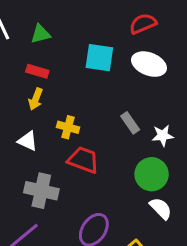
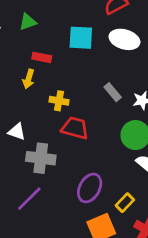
red rectangle: (37, 71) -> (42, 57), moved
white triangle: (28, 141) -> (17, 132), moved

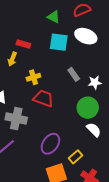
green triangle: (28, 22) -> (54, 17), moved, turned 40
cyan square: (81, 38) -> (59, 42), moved
yellow cross: (59, 101) -> (33, 77), turned -32

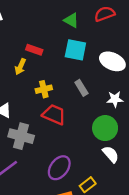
white ellipse: (86, 36) -> (112, 61), moved
gray rectangle: (74, 74) -> (81, 88), moved

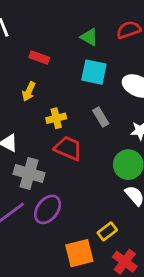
red rectangle: (34, 50) -> (39, 57), moved
purple ellipse: (59, 168) -> (48, 209), moved

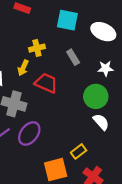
yellow arrow: (29, 91) -> (23, 68), moved
yellow cross: (56, 118) -> (37, 48), moved

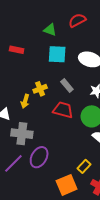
yellow cross: (37, 48) -> (40, 89), moved
red trapezoid: (46, 83) -> (63, 110), moved

